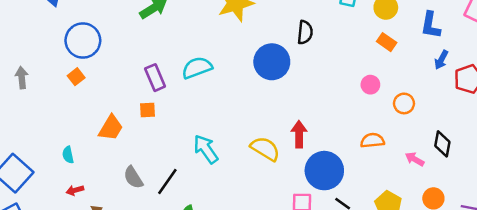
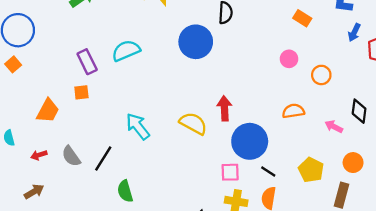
red arrow: (75, 190) -> (39, 155), moved

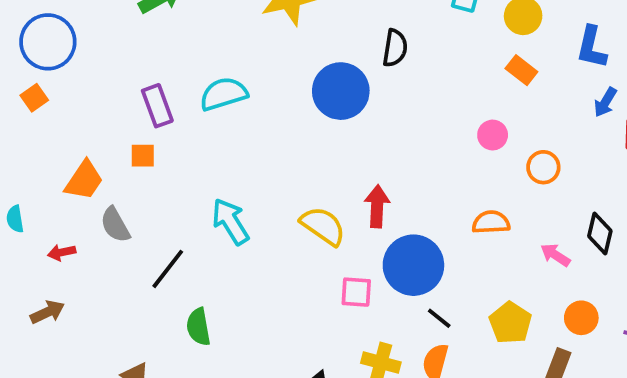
gray semicircle: (71, 156) -> (115, 225), moved
pink square: (230, 172) -> (356, 292), moved

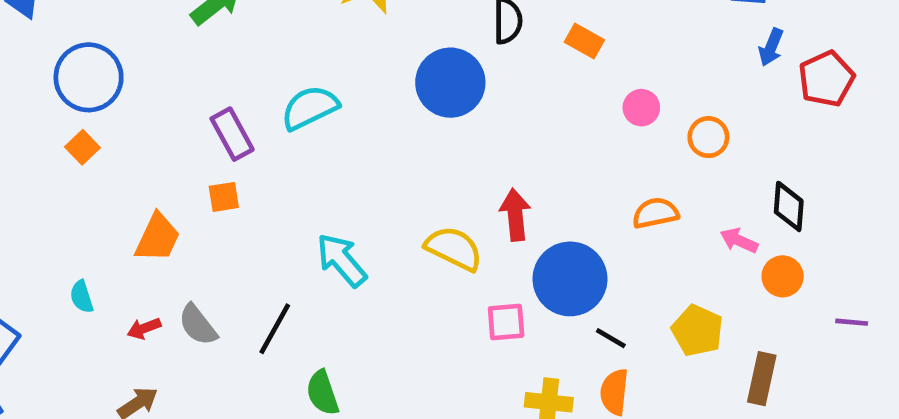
orange rectangle: (521, 70) -> (584, 41), moved
gray semicircle: (115, 225) -> (198, 325), moved
orange circle: (581, 318) -> (783, 276), moved

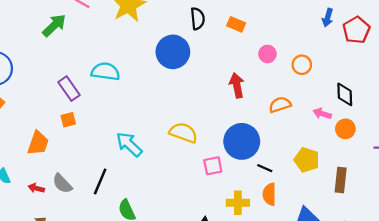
cyan semicircle: (310, 108) -> (106, 72), turned 40
red arrow: (515, 215) -> (237, 85), moved
red arrow: (144, 328) -> (36, 188), turned 42

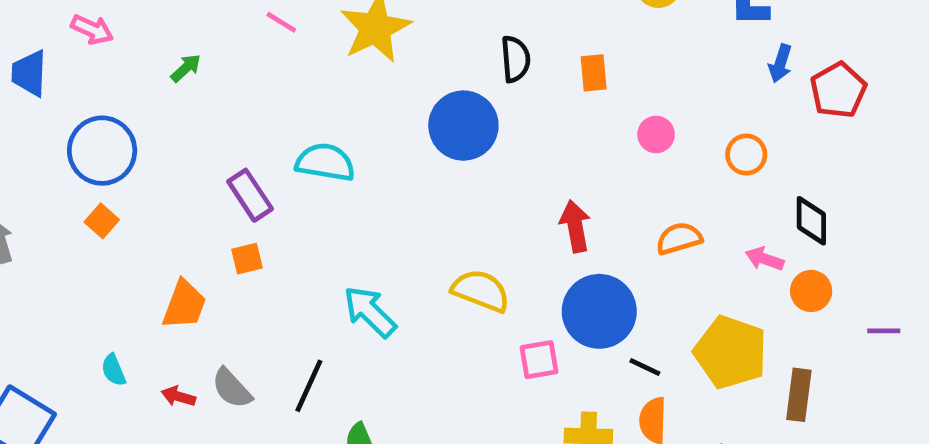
orange rectangle: (236, 24) -> (594, 73), turned 60
green arrow: (54, 25) -> (186, 68), moved, size x0.6
orange circle: (302, 65) -> (746, 155), moved
red arrow: (237, 85) -> (575, 226), moved
yellow pentagon: (307, 160) -> (731, 352), size x1.4

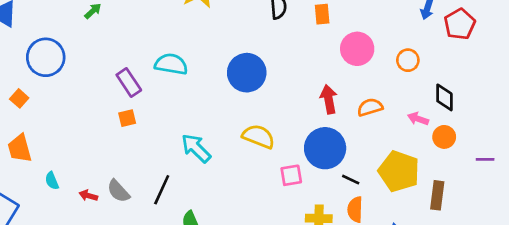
blue circle: (463, 126) -> (247, 73), moved
pink circle: (656, 134) -> (357, 49), size x1.6
orange square: (102, 221) -> (19, 98), moved
red arrow: (575, 226) -> (329, 99), moved
orange trapezoid: (184, 305) -> (20, 148), moved, turned 144

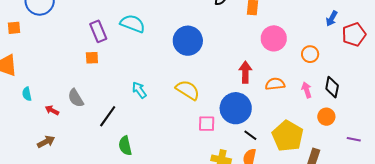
orange square: (19, 98) -> (14, 28), turned 32
pink arrow: (418, 119) -> (307, 90), moved, turned 42
cyan arrow: (196, 148) -> (139, 90), size x0.7
gray semicircle: (118, 191) -> (76, 98), moved

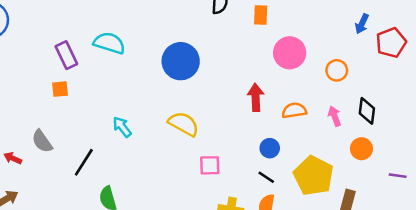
blue circle: (236, 108) -> (270, 148), moved, size x0.5

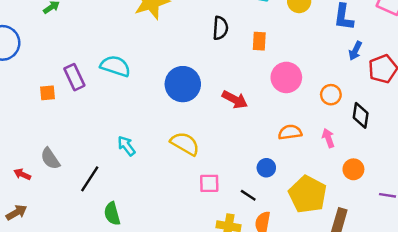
orange square: (60, 89) -> (48, 93), moved
red arrow: (256, 97) -> (235, 100), moved, turned 120
black diamond: (367, 111) -> (361, 115), moved
black line: (266, 177) -> (248, 195), moved

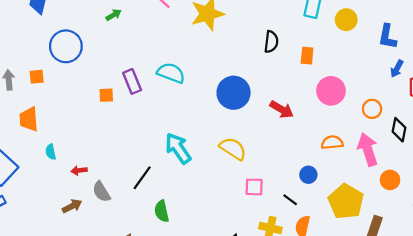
pink arrow: (328, 138) -> (368, 150), size x1.8
cyan arrow: (126, 146) -> (178, 148), size x1.6
gray semicircle: (50, 159) -> (101, 192), moved
red arrow: (22, 174) -> (79, 170), turned -35

